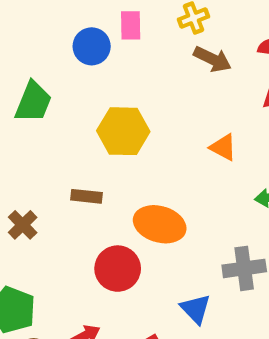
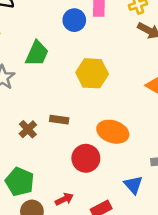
brown rectangle: (87, 196) -> (59, 120), moved

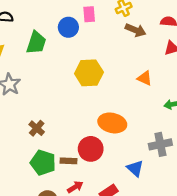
green trapezoid: (37, 53) -> (36, 43), moved
brown rectangle: (59, 120) -> (69, 161), moved
green pentagon: (20, 182) -> (43, 163), moved

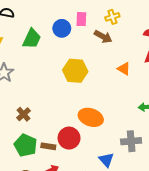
brown arrow: (136, 30) -> (103, 37), moved
orange triangle: (145, 78) -> (124, 69), moved

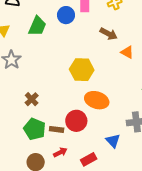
brown arrow: (103, 37) -> (109, 34), moved
yellow hexagon: (75, 71) -> (82, 70), moved

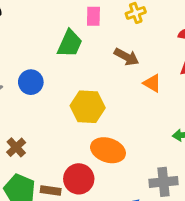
blue circle: (66, 15) -> (31, 82), moved
green trapezoid: (37, 26) -> (70, 43), moved

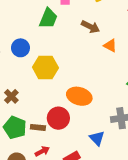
yellow hexagon: (88, 107) -> (45, 68), moved

